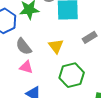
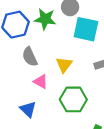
pink triangle: (26, 67) -> (41, 82), moved

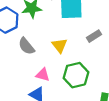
pink triangle: (41, 82) -> (43, 75), moved

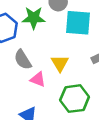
pink triangle: (43, 75) -> (38, 79), moved

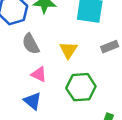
pink triangle: (38, 79) -> (39, 74), moved

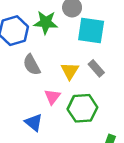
gray rectangle: (110, 47) -> (96, 68), moved, turned 70
pink triangle: (39, 74) -> (52, 97), moved, turned 42

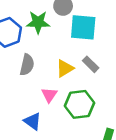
gray semicircle: (32, 65) -> (27, 65), turned -135
yellow triangle: (70, 71) -> (65, 68), turned 30

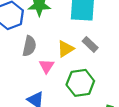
pink triangle: (49, 95) -> (47, 66), moved

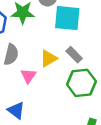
green hexagon: (80, 83) -> (81, 83), moved

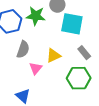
gray rectangle: (74, 55) -> (84, 53), moved

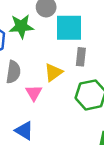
gray rectangle: (84, 53) -> (81, 57), moved, turned 56

